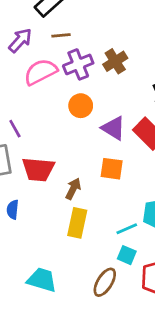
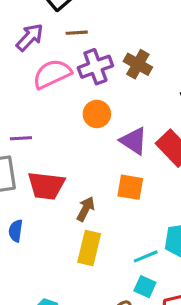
brown cross: (115, 61) -> (138, 64), turned -30
purple line: (15, 129) -> (21, 138), turned -66

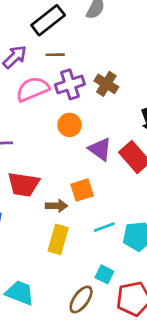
orange square: (130, 187) -> (82, 190), moved, turned -30
brown arrow: (86, 209) -> (56, 206), turned 60
cyan line: (146, 256) -> (104, 227), moved

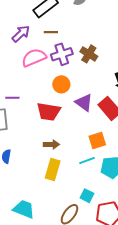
red trapezoid: (24, 184) -> (49, 112), moved
orange square: (82, 190) -> (97, 141), moved

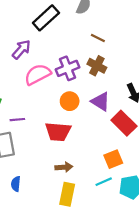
brown line: (51, 32) -> (98, 38), moved, turned 32
purple triangle: (84, 103) -> (101, 102), moved

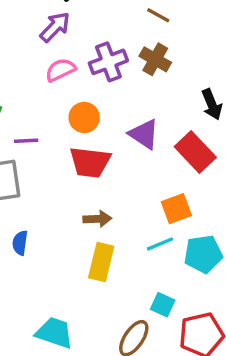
purple arrow: (21, 49) -> (55, 27), moved
pink semicircle: (38, 74) -> (61, 70), size x0.7
orange circle: (70, 101) -> (84, 117), moved
purple triangle: (101, 102) -> (144, 134), moved

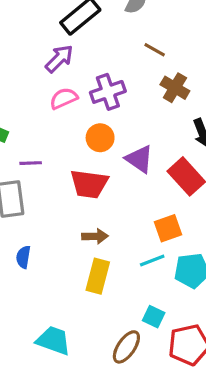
brown cross: (155, 59) -> (175, 88), moved
orange circle: (84, 117) -> (100, 138), moved

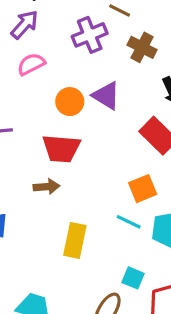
purple cross: (108, 92) -> (90, 35), moved
purple triangle: (139, 159) -> (106, 96), moved
brown arrow: (95, 236) -> (46, 187), moved
cyan line: (152, 261) -> (129, 222), turned 50

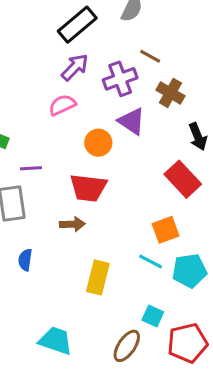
purple arrow: (25, 25) -> (75, 67), moved
purple triangle: (106, 96) -> (132, 121), moved

